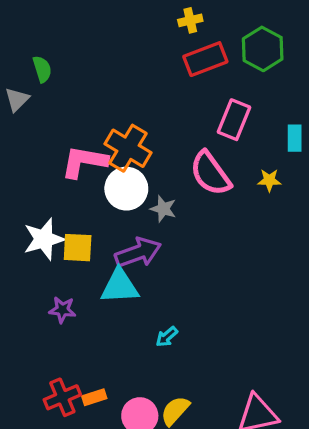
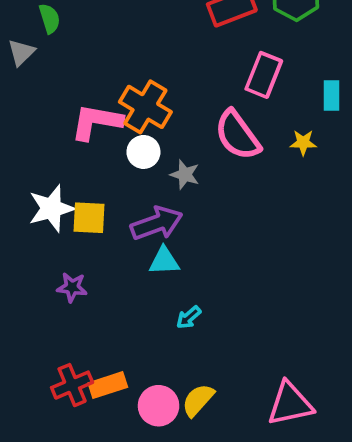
white circle: (126, 189) -> (143, 152), size x0.7
cyan triangle: (120, 286) -> (164, 261), moved, size x0.7
orange rectangle: (94, 397) -> (108, 385), size x1.4

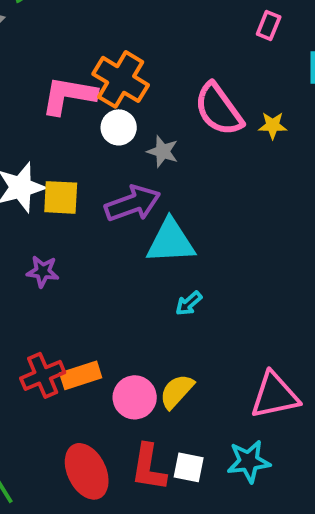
pink rectangle: (264, 75) -> (269, 25), moved, size x0.6
yellow star: (303, 143) -> (273, 125), moved
cyan triangle: (164, 261) -> (171, 241), moved, size x1.5
cyan arrow: (189, 317) -> (189, 303), moved

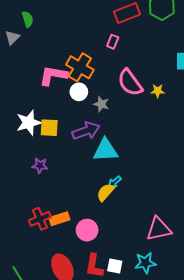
pink rectangle: (269, 25) -> (113, 42), moved
yellow semicircle: (177, 391) -> (105, 192), moved

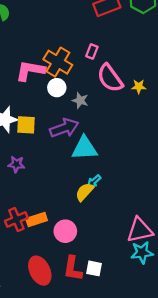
pink rectangle: (113, 42) -> (92, 51), moved
cyan star: (145, 263) -> (142, 252), moved

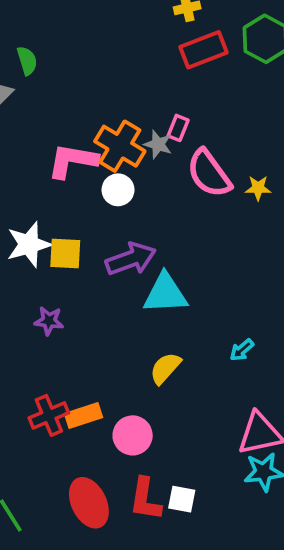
gray star: (80, 100) -> (158, 144), moved
cyan arrow: (94, 181) -> (242, 350), moved

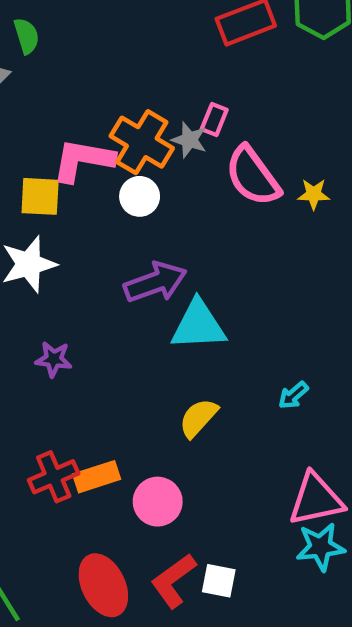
yellow square: (65, 254) -> (40, 196), moved
red L-shape: (145, 499) -> (173, 581), turned 45

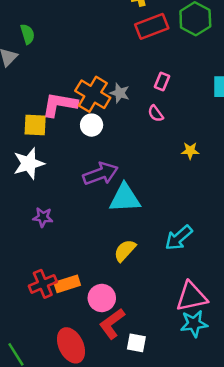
pink rectangle: (214, 120) -> (162, 81), moved
pink semicircle: (253, 176) -> (156, 113), size x0.5
yellow star: (314, 194) -> (190, 151), moved
cyan arrow: (293, 395) -> (179, 238), size x1.6
red L-shape: (173, 581) -> (112, 324), moved

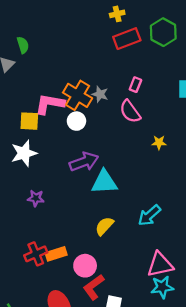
pink semicircle: (156, 113) -> (130, 111), size x1.6

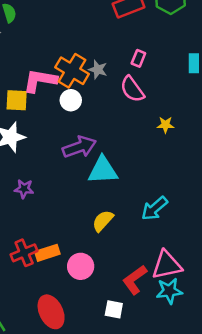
red L-shape: (94, 287) -> (135, 280), moved

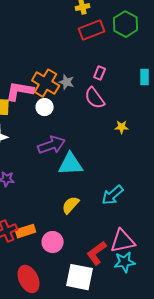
white square: (114, 309) -> (80, 277), size x1.8

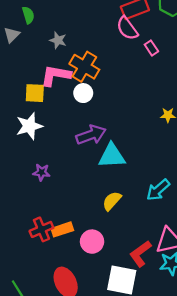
pink rectangle: (100, 73) -> (151, 48), moved, turned -56
gray star: (67, 82) -> (58, 40), moved
pink semicircle: (95, 98) -> (127, 28), moved

